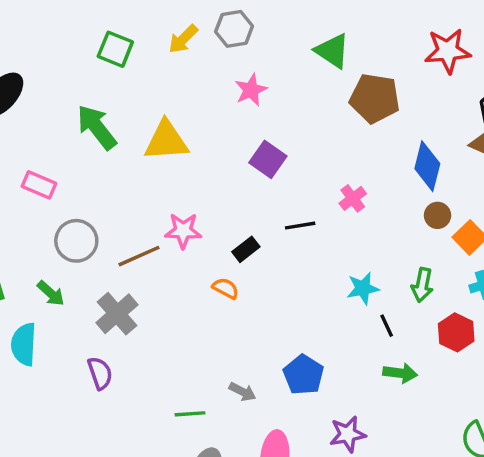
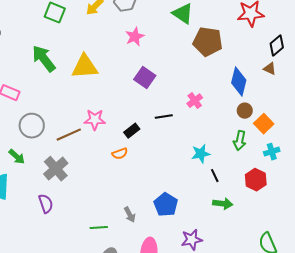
green arrow: (422, 285) -> (240, 141), moved
orange semicircle: (226, 288) -> (120, 154), turned 133
gray arrow: (242, 392) -> (130, 215), turned 35

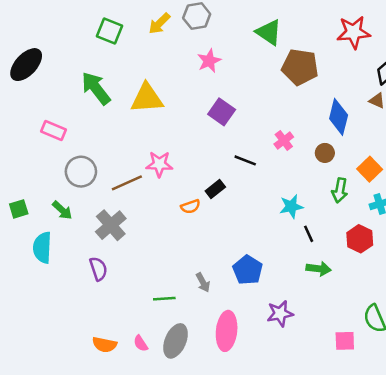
brown circle: (245, 111) -> (325, 153), moved
black line: (164, 117) -> (245, 160), turned 30
black rectangle: (132, 131) -> (215, 189), moved

